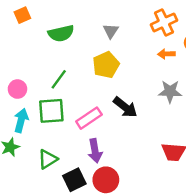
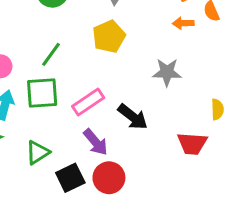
gray star: (170, 91) -> (167, 72), moved
black arrow: (125, 107) -> (133, 117), moved
purple arrow: (95, 151) -> (96, 142), turned -30

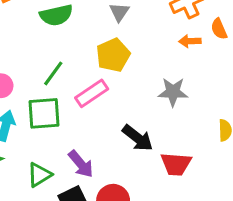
pink rectangle: (88, 102) -> (92, 93), moved
purple arrow: (96, 142) -> (81, 164), moved
red trapezoid: (192, 144) -> (176, 164), moved

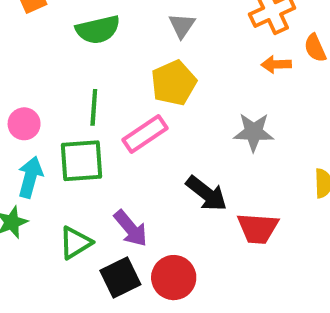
green line: (53, 73) -> (94, 107), turned -32

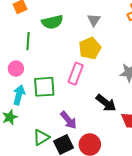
green line: (94, 107) -> (28, 41), moved
pink rectangle: (145, 134) -> (76, 74), turned -35
green triangle: (75, 243) -> (41, 137), moved

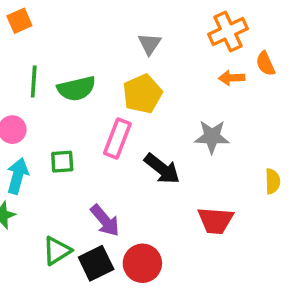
green semicircle: (52, 22) -> (76, 89), moved
green square: (44, 87) -> (62, 162), size x0.6
black arrow: (106, 103) -> (162, 169), moved

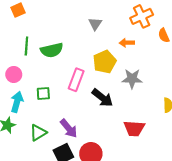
orange arrow: (232, 78) -> (127, 43), moved
yellow pentagon: (142, 94) -> (105, 62), moved
green triangle: (57, 251) -> (38, 133), moved

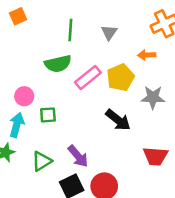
green line: (26, 46) -> (70, 30), moved
pink circle: (14, 74) -> (24, 96), moved
pink rectangle: (76, 80) -> (88, 77), moved, turned 30

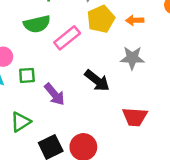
orange arrow: (147, 55) -> (135, 20), moved
yellow pentagon: (120, 77) -> (101, 19), moved
purple arrow: (78, 156) -> (54, 94), moved

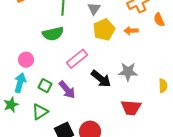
pink rectangle: (67, 38) -> (77, 59), moved
gray star: (132, 58) -> (128, 72), moved
green square: (27, 75) -> (45, 86), moved, turned 32

